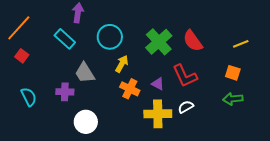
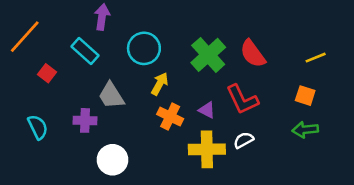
red square: (22, 56) -> (47, 73), moved

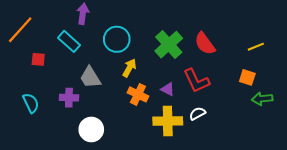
red square: (47, 73) -> (38, 59), turned -32
green arrow: (305, 130) -> (262, 99), moved

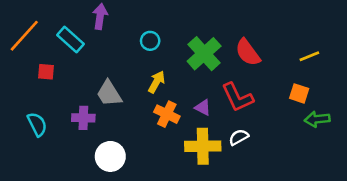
cyan circle: (117, 39) -> (150, 41), moved, size x0.6
cyan rectangle: (69, 41) -> (70, 40), moved

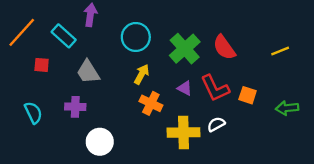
cyan circle: (150, 41) -> (136, 37), size x1.6
gray trapezoid: (109, 93) -> (88, 72), moved
orange square: (299, 93) -> (248, 95), moved
purple triangle: (203, 108) -> (185, 88), moved

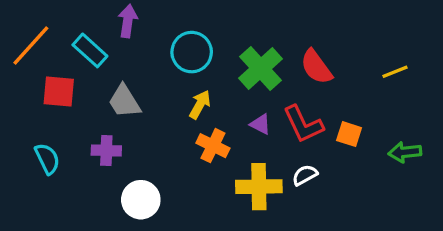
red square: (42, 65) -> (59, 91), size x1.5

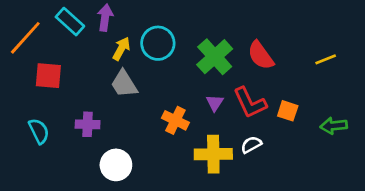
cyan rectangle: (90, 50) -> (70, 22), moved
gray trapezoid: (124, 101) -> (124, 84), moved
yellow arrow: (200, 105) -> (121, 49), moved
purple triangle: (261, 124) -> (215, 103), turned 36

